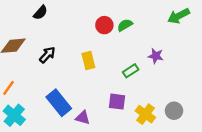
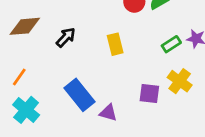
green rectangle: (131, 71) -> (171, 44), moved
yellow cross: (145, 114) -> (180, 81), moved

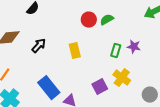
green rectangle: (171, 44) -> (116, 51), turned -40
purple square: (149, 94) -> (100, 87), turned -35

